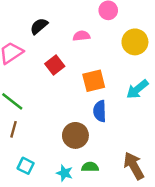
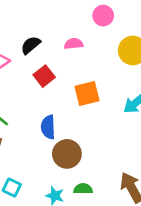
black semicircle: (39, 26) -> (31, 45), moved
blue semicircle: (100, 111) -> (48, 127), moved

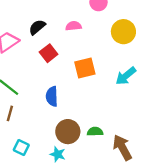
brown circle: (67, 154) -> (68, 132), moved
green semicircle: (83, 189) -> (95, 132), moved

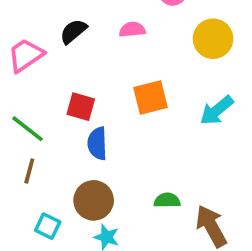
red square: (49, 53) -> (81, 107), moved, turned -36
brown circle: (68, 132) -> (94, 200), moved

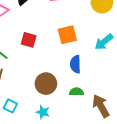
blue semicircle: (97, 143) -> (75, 64), moved
brown circle: (94, 200) -> (46, 84), moved

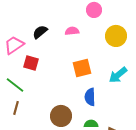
red square: (29, 40) -> (31, 63), moved

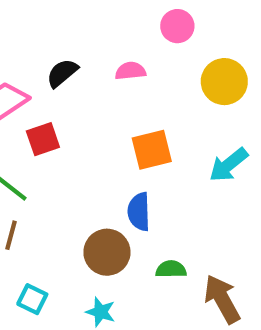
red square: (31, 63) -> (43, 139), turned -35
blue semicircle: (90, 97) -> (139, 212), moved

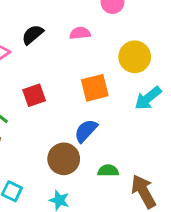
yellow circle: (224, 82) -> (135, 57), moved
red square: (43, 139) -> (34, 95), moved
blue semicircle: (139, 212) -> (86, 131), turned 45

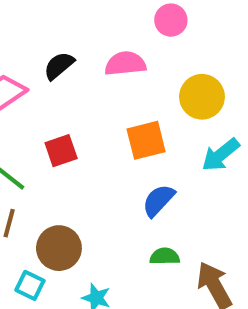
pink semicircle: (80, 33) -> (125, 64), size x1.4
blue semicircle: (86, 131) -> (158, 200), moved
brown circle: (64, 159) -> (59, 248), moved

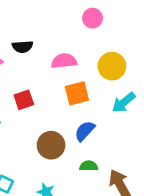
pink semicircle: (125, 64) -> (64, 61), moved
black semicircle: (59, 66) -> (22, 47), turned -144
brown circle: (59, 248) -> (51, 145), moved

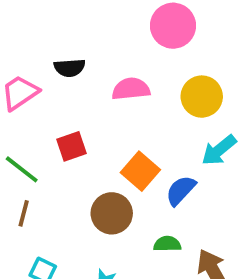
pink circle: (92, 18) -> (173, 26), size x1.5
orange square: (77, 93) -> (140, 171), moved, turned -35
blue semicircle: (85, 131) -> (181, 190), moved

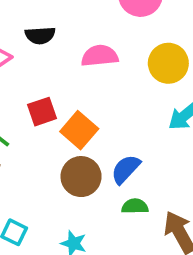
orange square: (140, 171) -> (79, 130), moved
blue semicircle: (181, 190) -> (126, 169), moved

